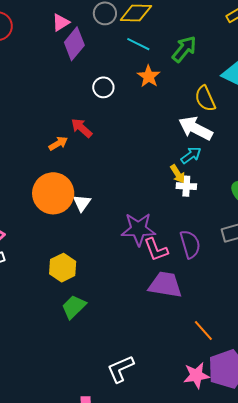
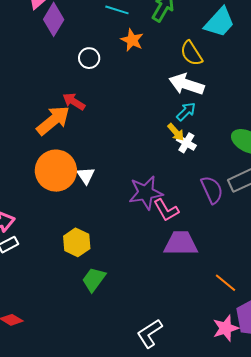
orange arrow: (58, 143) -> (53, 120), size x1.8
white cross: (186, 186) -> (186, 143), turned 36
purple semicircle: (190, 244) -> (212, 190), moved

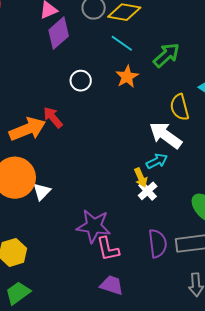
purple trapezoid: (181, 243) -> (112, 285), size x0.7

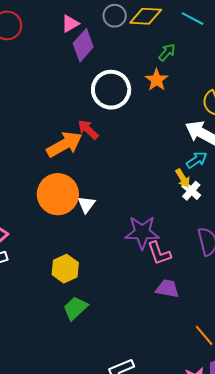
cyan line: (122, 43) -> (193, 19), moved
green arrow: (166, 55) -> (167, 52), moved, size x0.7
white circle: (81, 81) -> (111, 90), size x1.8

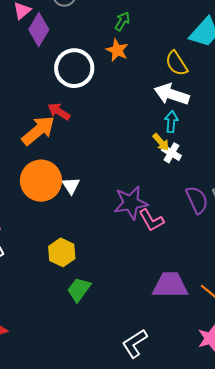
cyan arrow: (197, 160) -> (171, 122), turned -40
purple trapezoid: (167, 289) -> (170, 285), moved, size x1.5

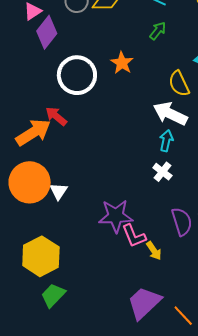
green arrow: (122, 21) -> (158, 31), moved
yellow arrow: (161, 142) -> (154, 251), moved
yellow hexagon: (62, 252) -> (41, 256), size x1.4
purple trapezoid: (170, 285) -> (144, 303), turned -51

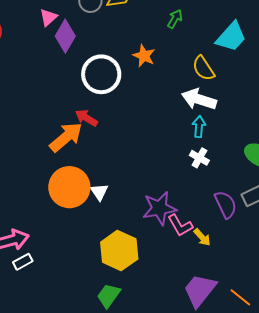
yellow hexagon: (41, 256) -> (119, 251), moved

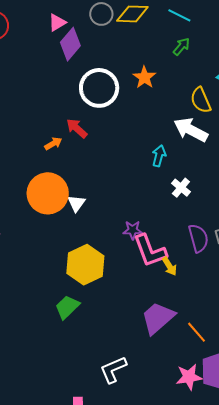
cyan arrow: (199, 127) -> (159, 156), moved
orange arrow: (66, 137) -> (53, 144), size x0.5
purple star: (159, 208) -> (133, 230), size x0.6
pink L-shape: (180, 225) -> (150, 251), size x1.4

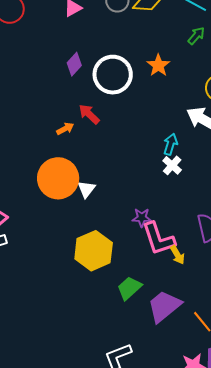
purple diamond: (70, 44) -> (74, 64), moved, size x0.7
white cross: (181, 188) -> (172, 165), moved
green trapezoid: (67, 307) -> (129, 288), moved

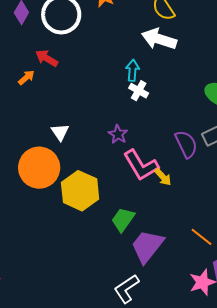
orange circle: (58, 178) -> (39, 168), moved
purple star: (142, 218) -> (118, 134), moved, turned -30
purple trapezoid: (164, 306) -> (147, 246), moved

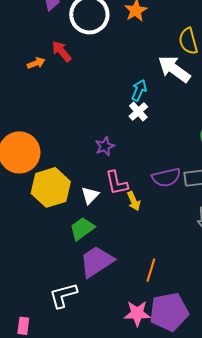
white triangle: (60, 132) -> (90, 195), moved
purple semicircle: (186, 144) -> (166, 177), turned 84
pink L-shape: (141, 165) -> (117, 183), size x0.7
orange line: (201, 237) -> (151, 270), turned 50

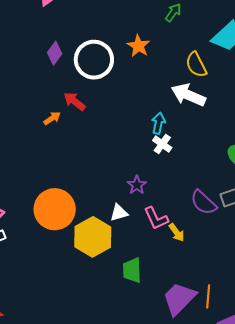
purple semicircle: (166, 177) -> (203, 202), turned 68
white triangle: (90, 195) -> (119, 213), moved, turned 42
green trapezoid: (82, 229) -> (132, 270), turned -44
purple trapezoid: (97, 262) -> (179, 299), moved

